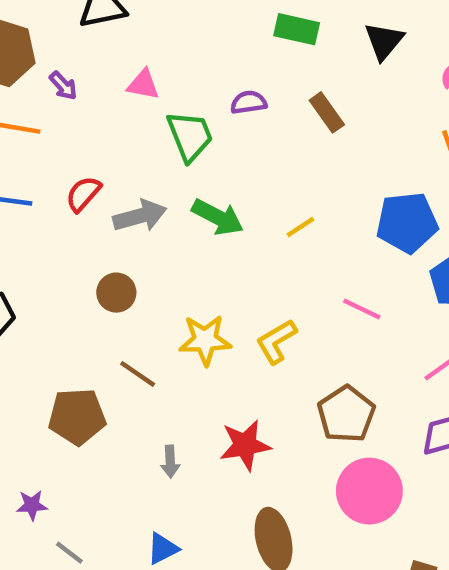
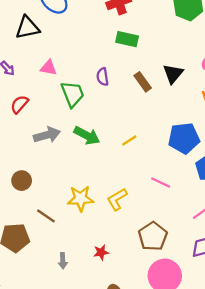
black triangle: (384, 41) -> (173, 74), moved
purple semicircle: (249, 102) -> (103, 77), turned -90
red semicircle: (83, 194) -> (19, 104), moved
brown circle: (116, 293) -> (22, 181), moved
red star: (245, 445) -> (101, 252), size x0.6

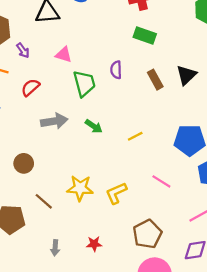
green arrow: (87, 136) -> (94, 126), size x0.7

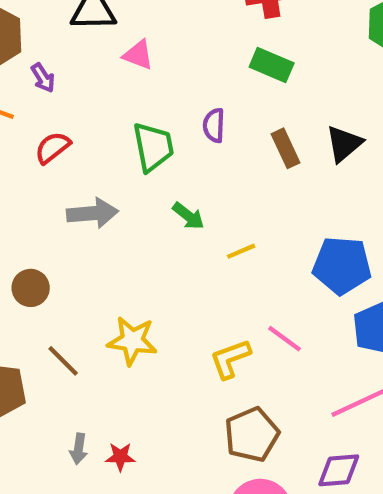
pink triangle: (64, 55) -> (138, 55), moved
green arrow: (94, 126) -> (188, 216), moved
yellow L-shape: (116, 193) -> (230, 359), moved
red star: (94, 244) -> (120, 457), moved

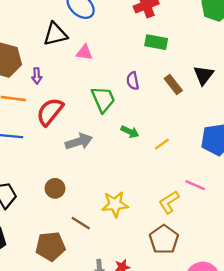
purple arrow: (43, 78) -> (37, 76), turned 42
red semicircle: (52, 148) -> (50, 112), size x1.5
brown pentagon: (252, 435) -> (164, 239), moved

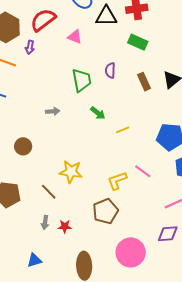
black triangle: (55, 34) -> (106, 16), moved
red semicircle: (50, 112) -> (43, 20), moved
gray arrow: (79, 142) -> (53, 111), size x0.6
brown line: (81, 223) -> (49, 192), moved

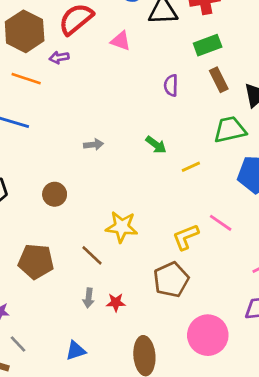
green rectangle: (138, 42) -> (208, 45), turned -42
purple arrow: (30, 47) -> (59, 57), turned 72
green trapezoid: (82, 80) -> (230, 130), moved, turned -90
brown rectangle: (144, 82) -> (219, 80), moved

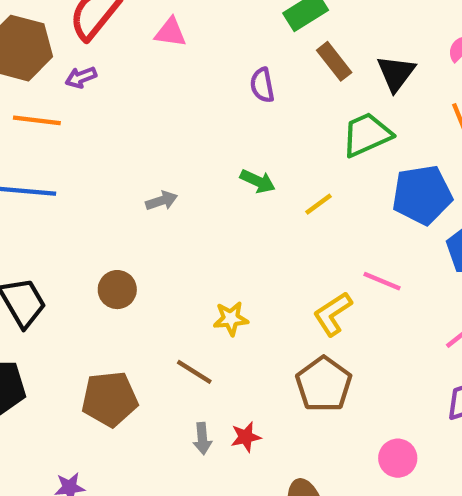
yellow star: (122, 227) -> (231, 319), size x0.7
pink circle: (208, 335) -> (398, 458), size x0.6

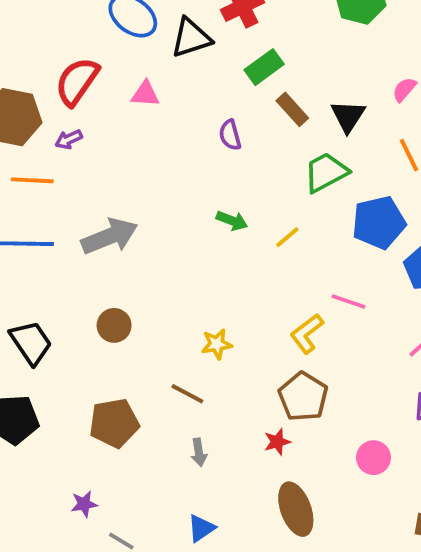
gray arrow: (162, 201) -> (110, 236), moved, size x2.0
red star: (246, 437) -> (277, 442), moved

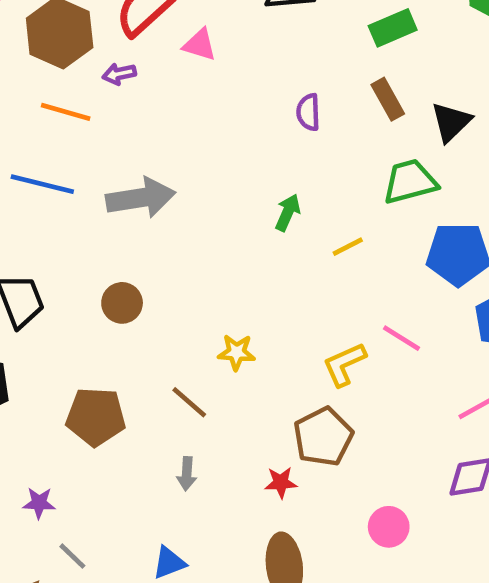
green rectangle: (264, 67) -> (393, 28), moved
pink triangle: (145, 94) -> (200, 45), moved
green arrow: (232, 221) -> (288, 213), turned -100

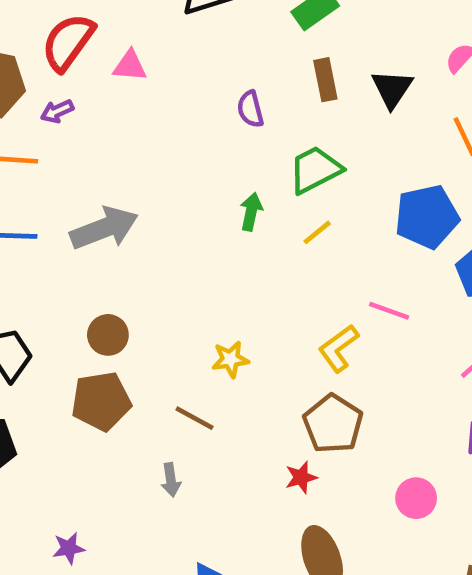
brown rectangle: (388, 99) -> (325, 80), turned 30
green trapezoid: (410, 182) -> (315, 170), moved
brown pentagon: (96, 417) -> (101, 401), moved
gray arrow: (187, 474) -> (171, 480), moved

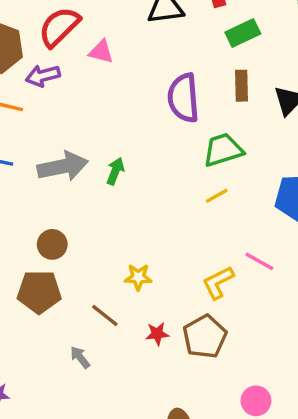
purple semicircle: (250, 109) -> (183, 98), size x1.8
purple arrow: (57, 111) -> (43, 76), size x1.4
green arrow: (251, 212) -> (115, 171), moved
red star: (301, 477) -> (157, 334), moved
gray arrow: (171, 480) -> (80, 357), turned 140

